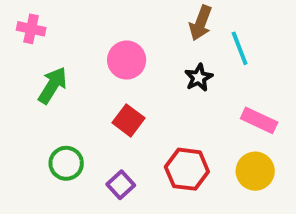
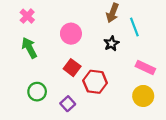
pink cross: (31, 29) -> (27, 16), moved, turned 32
green arrow: (53, 85) -> (29, 48), turned -60
red hexagon: (187, 169) -> (95, 82), moved

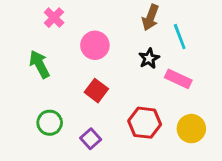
pink cross: (27, 16) -> (54, 18), moved
pink rectangle: (145, 68) -> (178, 79), moved
red hexagon: (95, 82) -> (145, 123), moved

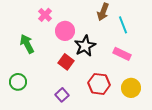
pink cross: (54, 18) -> (45, 15), moved
black star: (149, 58) -> (85, 46), moved, size x1.5
green circle: (50, 123) -> (18, 82), moved

